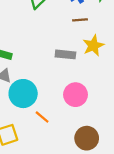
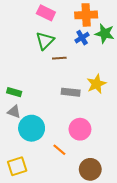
brown line: (80, 20) -> (59, 58), moved
orange line: (42, 117) -> (59, 150), moved

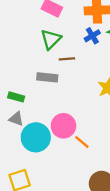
gray rectangle: (71, 92) -> (47, 77), moved
pink circle: (80, 129) -> (63, 126), moved
orange line: (59, 150) -> (82, 142), moved

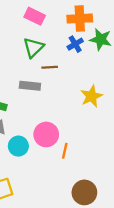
cyan circle: (36, 137) -> (18, 146), size x0.7
orange line: (82, 142) -> (65, 151), turned 63

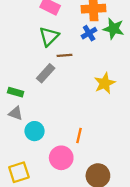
gray rectangle: (30, 86) -> (46, 73), turned -54
pink circle: (46, 134) -> (61, 158), moved

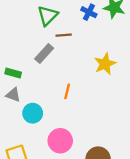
blue cross: (89, 33) -> (89, 12), turned -32
orange line: (79, 136) -> (67, 91), moved

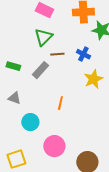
blue cross: (89, 12) -> (83, 54), moved
green rectangle: (13, 73) -> (13, 66), moved
gray triangle: (13, 95) -> (14, 98), moved

